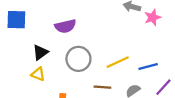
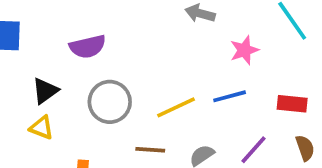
pink star: (153, 17) -> (244, 50), moved
blue line: (148, 66) -> (230, 96), moved

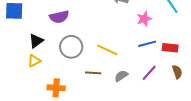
blue line: (230, 96) -> (147, 44), moved
yellow line: (176, 107) -> (107, 50), turned 50
yellow triangle: (42, 128) -> (34, 61), turned -48

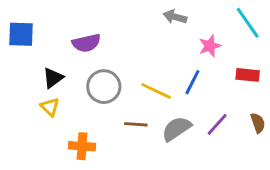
blue line: (147, 44) -> (192, 82), moved, turned -48
red rectangle: (170, 48) -> (248, 75), moved
yellow triangle: (34, 61) -> (50, 107), turned -48
gray semicircle: (121, 76) -> (176, 129), size x1.5

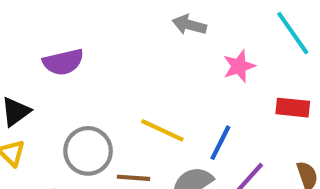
blue line: (192, 82) -> (220, 143), moved
gray circle: (104, 87) -> (88, 151), moved

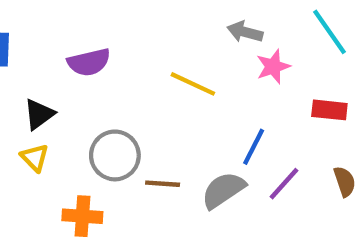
gray arrow: (189, 25) -> (245, 32), moved
yellow line: (162, 130) -> (193, 84), moved

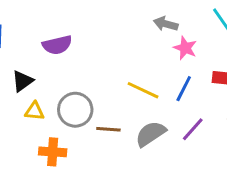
pink star: (273, 67) -> (185, 48), turned -30
yellow line: (193, 84) -> (143, 90), moved
blue line: (254, 147) -> (184, 89), moved
yellow triangle: (35, 158) -> (35, 111), moved, turned -40

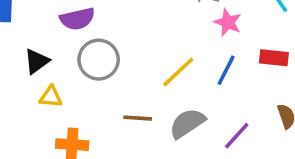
yellow line: (143, 90) -> (178, 72), turned -68
gray circle: (75, 110) -> (99, 60), moved
purple line: (193, 129) -> (237, 136), moved

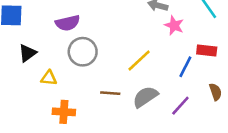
black triangle: (37, 61) -> (28, 53), moved
blue line: (226, 70) -> (185, 67), moved

